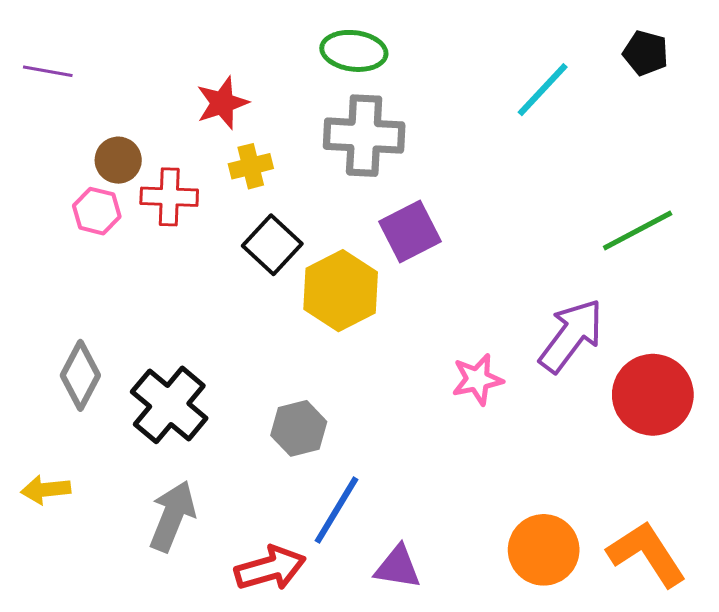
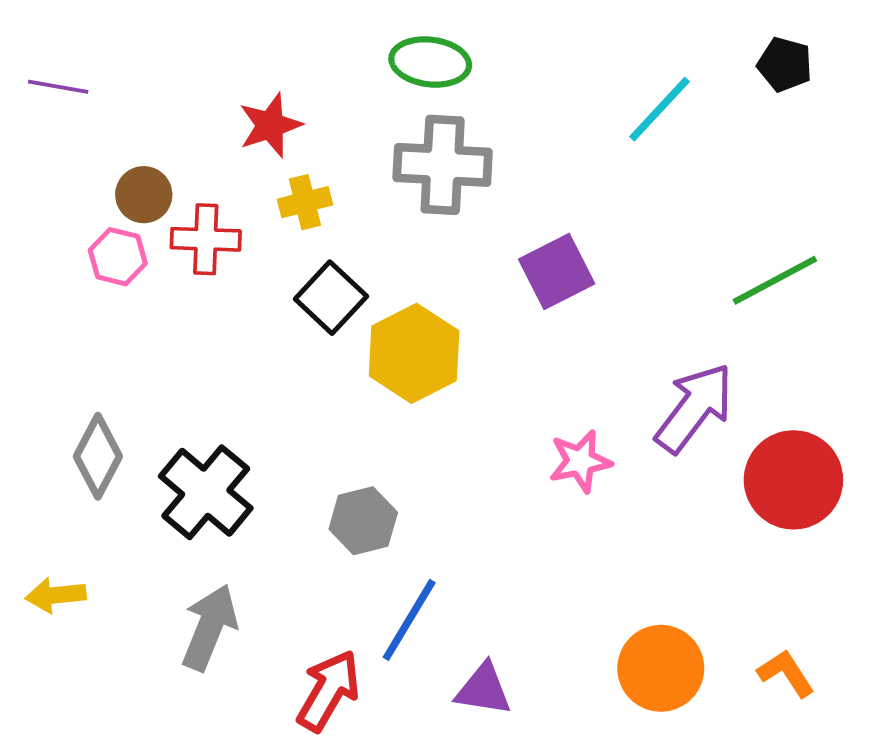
purple square: (410, 231) -> (557, 272), moved
orange L-shape: (647, 554) -> (786, 673), size x0.6
red arrow: (270, 568) -> (328, 691), turned -44

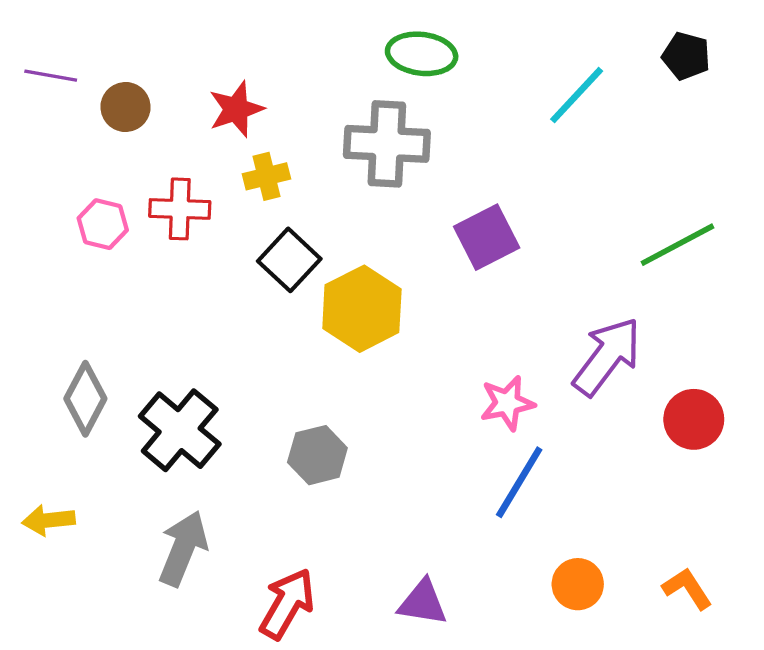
green ellipse: (430, 62) -> (422, 54), moved
brown circle: (144, 195) -> (126, 107), moved
red circle: (793, 480) -> (694, 419), size x0.7
blue line: (409, 620) -> (519, 482), moved
orange circle: (661, 668) -> (578, 584), size x0.7

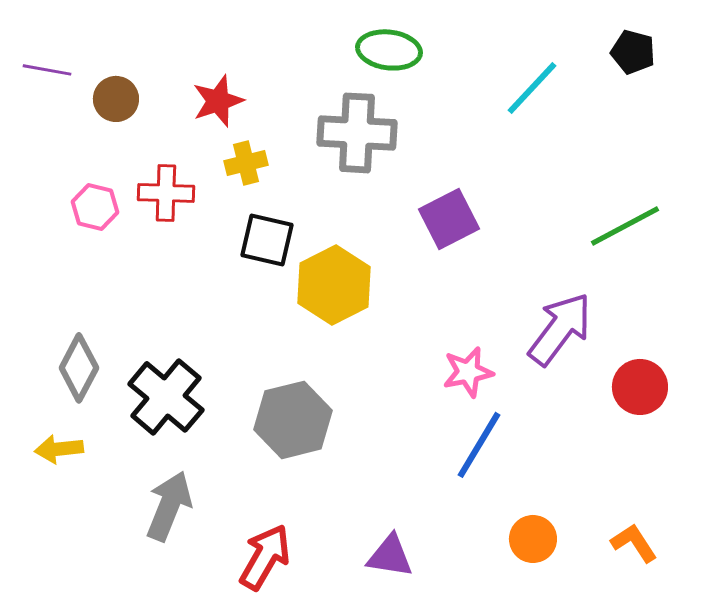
black square: (289, 260) -> (267, 240), turned -30
gray hexagon: (317, 455) -> (293, 420), size x1.4
yellow arrow: (49, 520) -> (59, 449), moved

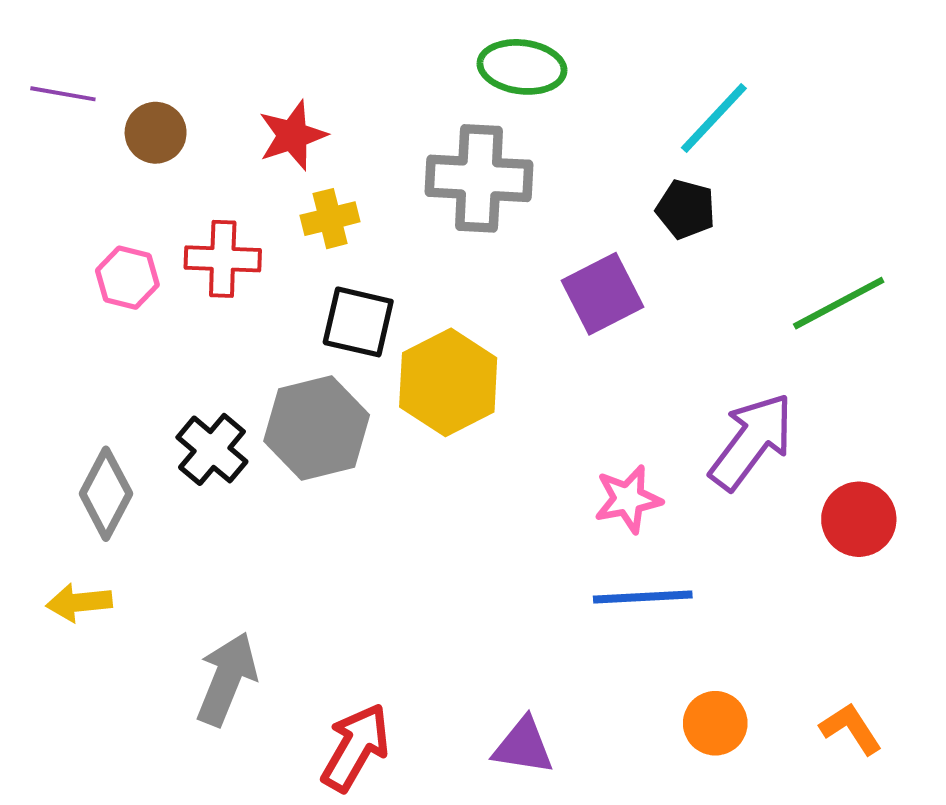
black pentagon: (633, 52) -> (686, 209), moved
black cross: (166, 397) -> (212, 449), moved, size x0.7
gray hexagon: (293, 420) -> (317, 428), moved
blue line: (479, 445) -> (643, 597), turned 56

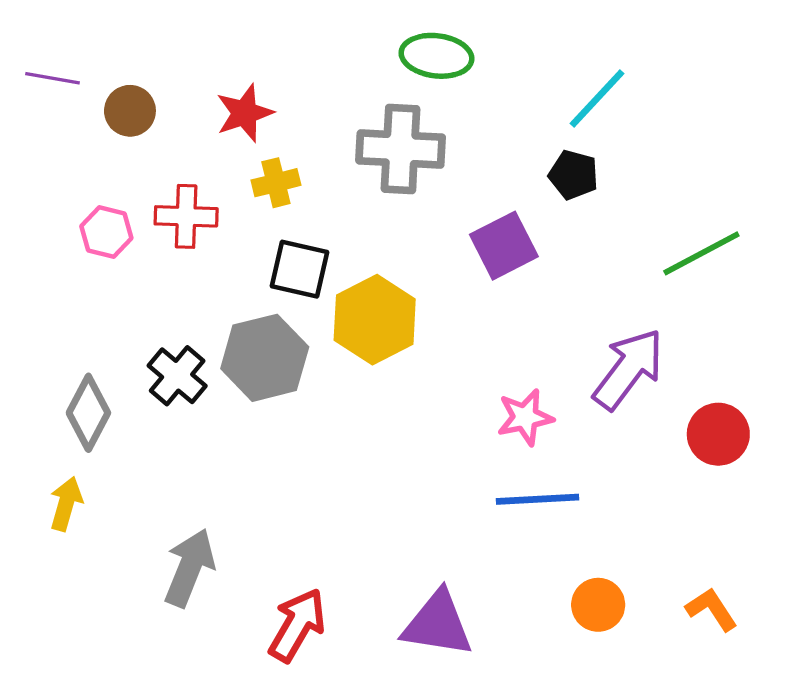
yellow arrow: (79, 602) -> (66, 504), turned 112
purple triangle: (523, 746) -> (438, 624), size x1.4

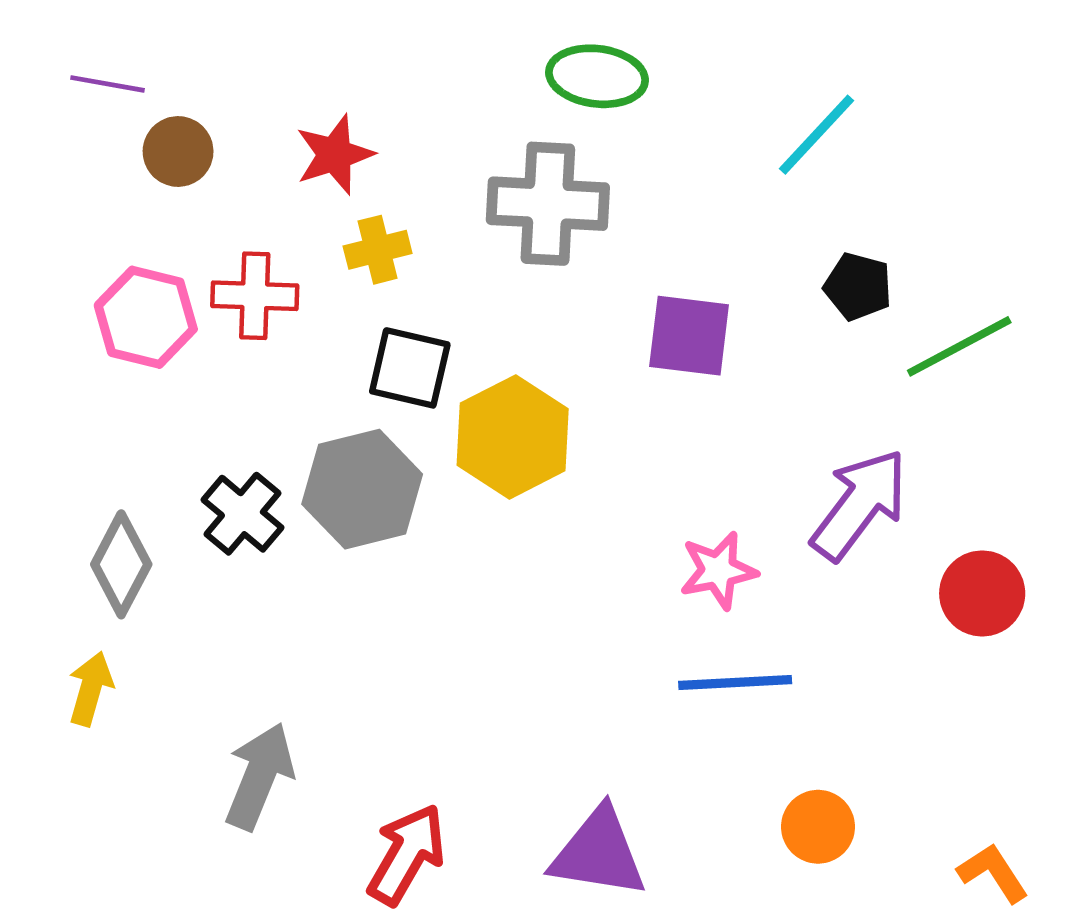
purple line: (53, 78) -> (107, 84), moved
black pentagon: (573, 175) -> (858, 287), moved
pink hexagon: (106, 232) -> (146, 317), size x1.4
purple square: (504, 246) -> (689, 336), turned 34
orange L-shape: (712, 609) -> (993, 873), moved

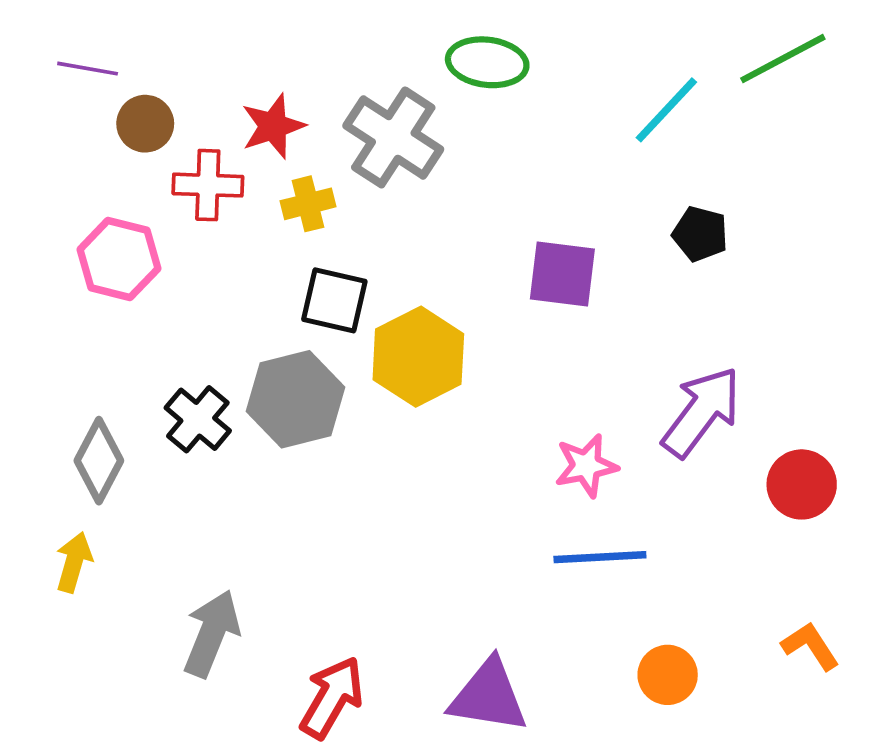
gray cross: (548, 204) -> (393, 137), moved, turned 30
red cross: (255, 296) -> (208, 185), moved
green line: (959, 346) -> (783, 59), moved
orange L-shape: (993, 873) -> (810, 646), moved

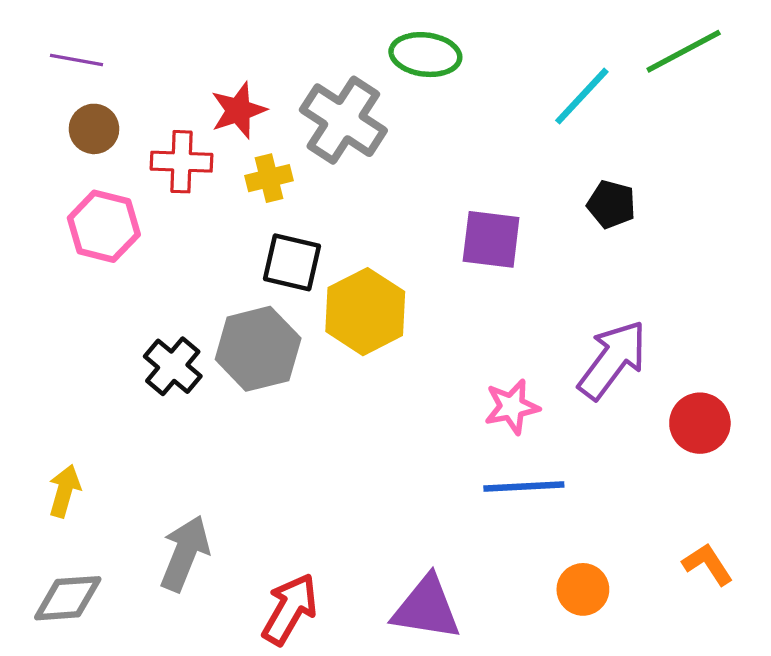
brown circle: (145, 124) -> (94, 129), moved
gray diamond: (99, 461) -> (68, 598), moved, turned 58

